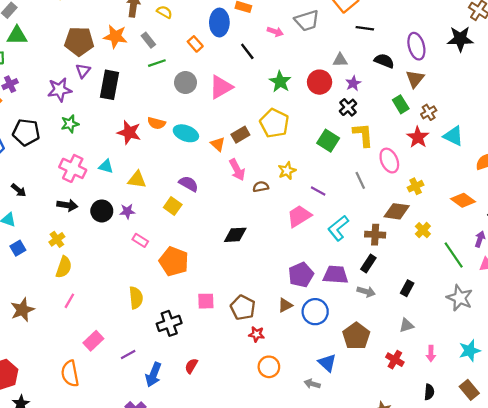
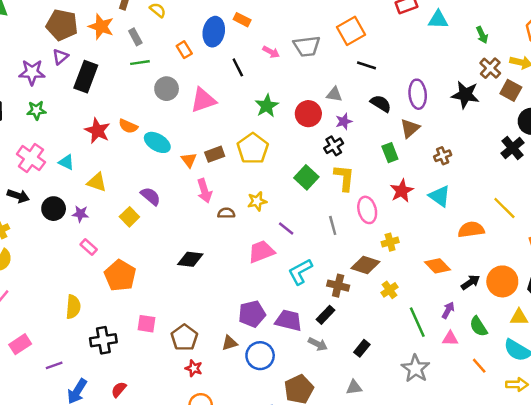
brown cross: (429, 112) -> (443, 156), moved

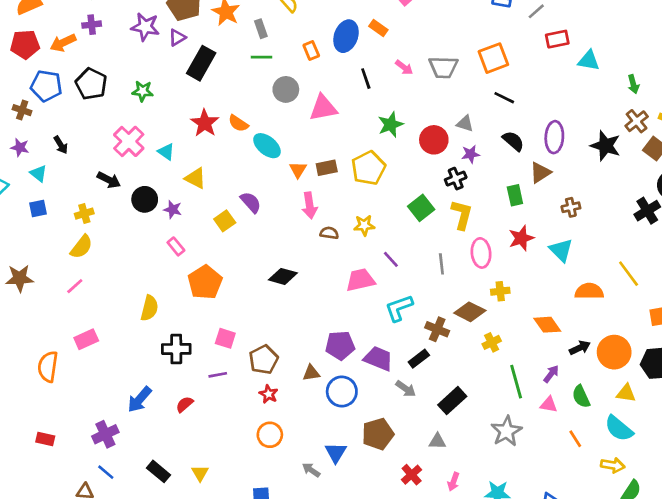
purple star: (32, 72) -> (145, 27), moved
black rectangle: (362, 348) -> (452, 401), size x1.5
purple line: (54, 365) -> (218, 375), moved

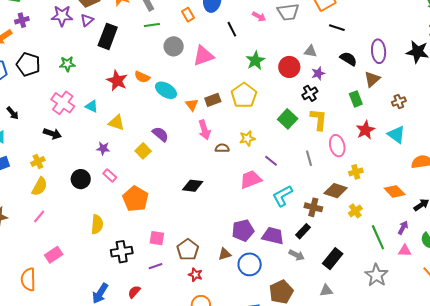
black circle: (145, 199) -> (81, 179), moved

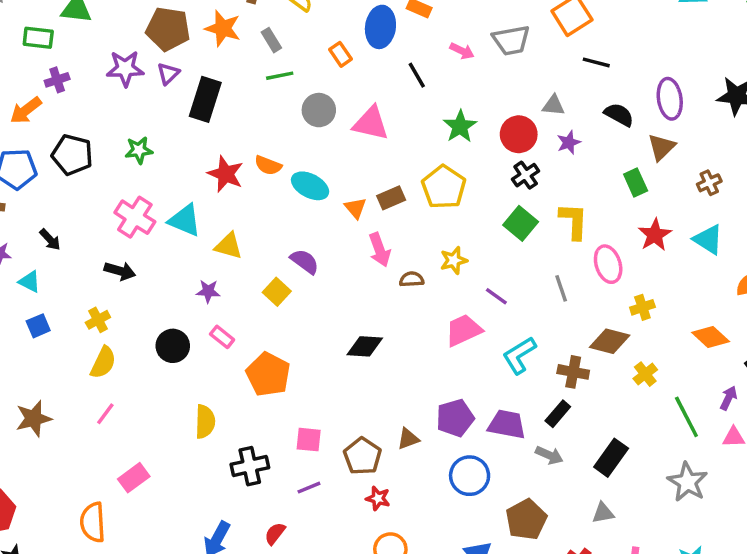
pink triangle: (203, 56) -> (371, 123), turned 35
black cross: (310, 93) -> (526, 175), moved
cyan triangle: (92, 106) -> (185, 220), size x1.5
brown triangle: (225, 254) -> (408, 439), moved

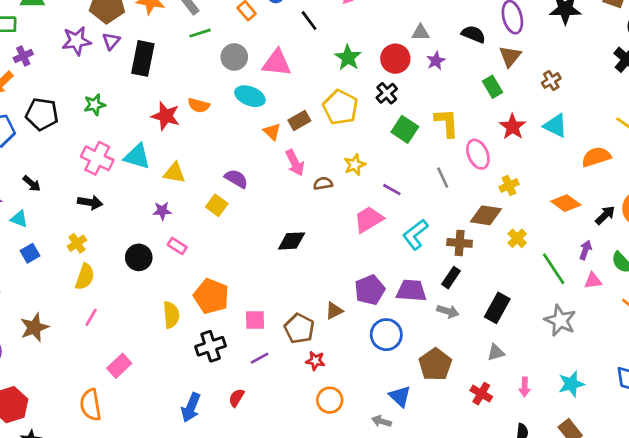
black cross: (526, 175) -> (387, 93), moved
cyan ellipse: (310, 186) -> (250, 96), moved
orange pentagon: (268, 374) -> (211, 296), moved

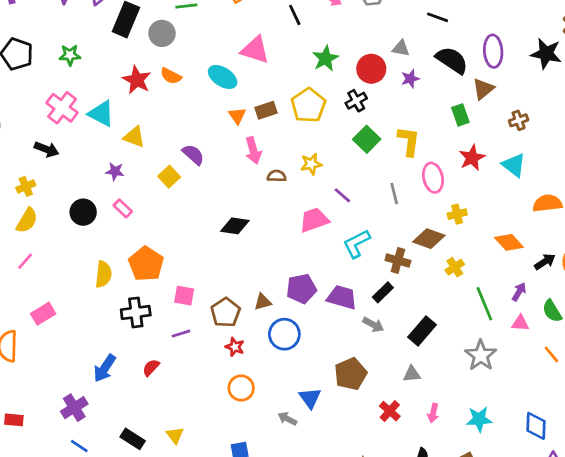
black semicircle: (473, 34) -> (452, 60), size x1.4
gray circle: (234, 57) -> (162, 33), moved
blue circle: (386, 335) -> (284, 334), moved

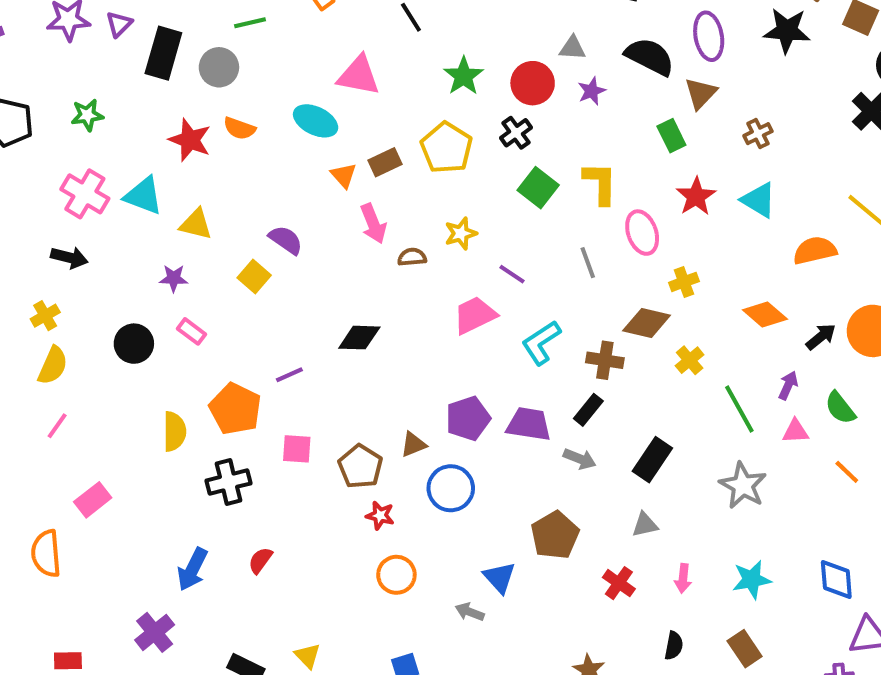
purple line: (181, 334) -> (289, 375), moved

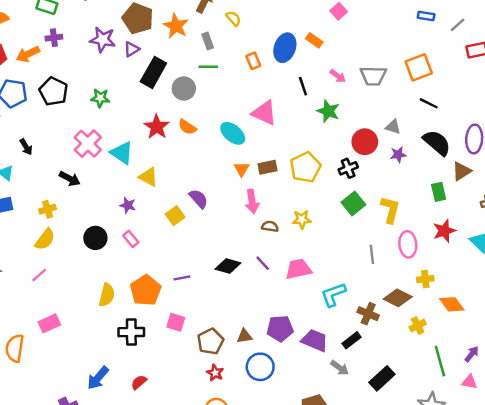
green star: (464, 76) -> (328, 111), moved, turned -30
purple line: (512, 274) -> (263, 263), moved
orange diamond: (765, 314) -> (452, 304), moved

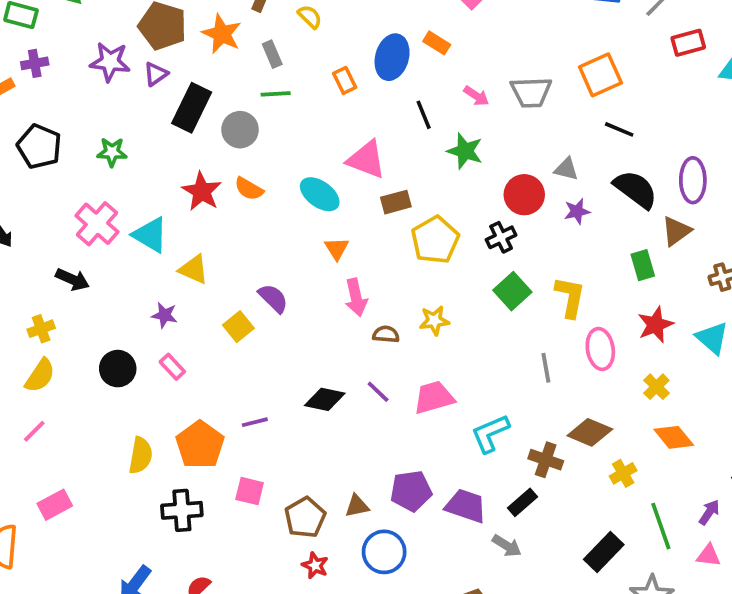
brown rectangle: (268, 167) -> (396, 202), moved
yellow cross: (425, 279) -> (656, 387), moved, turned -35
black rectangle: (382, 378) -> (604, 552), moved

